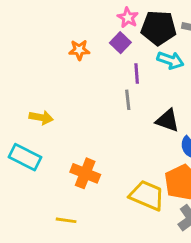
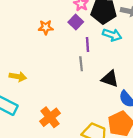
orange cross: (85, 173) -> (50, 117), turned 30

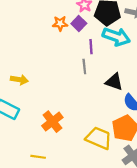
orange star: (46, 27) -> (60, 23), moved
cyan arrow: (112, 35) -> (116, 37), size x1.4

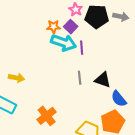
cyan arrow: (116, 37) -> (64, 43), moved
gray line: (84, 66) -> (80, 78), moved

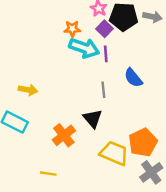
purple square: (71, 27) -> (105, 29), moved
black triangle: (103, 80) -> (93, 119), moved, turned 30
blue semicircle: (119, 99) -> (133, 78), moved

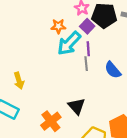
cyan arrow: (84, 48) -> (69, 43), turned 115
yellow arrow: (28, 90) -> (19, 81), turned 63
gray line: (103, 90) -> (86, 64), moved

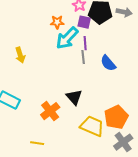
purple square: (87, 26) -> (84, 22), turned -32
yellow arrow: (19, 81) -> (20, 55), moved

